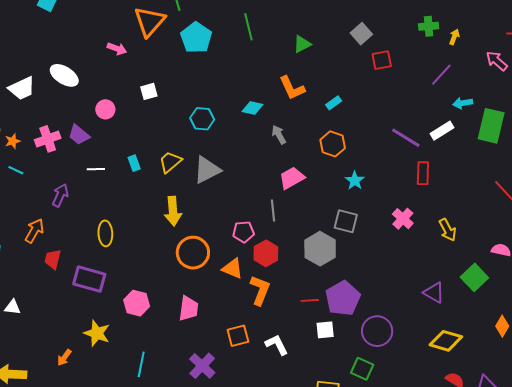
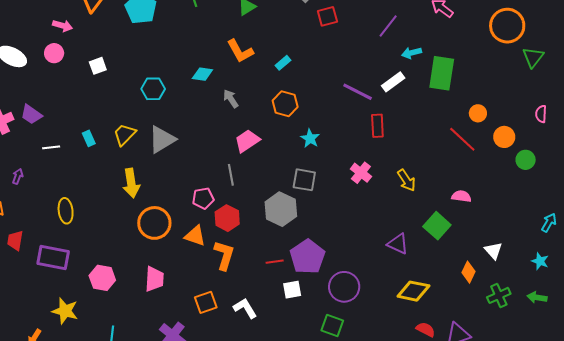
pink circle: (105, 109) -> (54, 53), moved
purple arrow: (60, 195) -> (18, 176), size x0.7

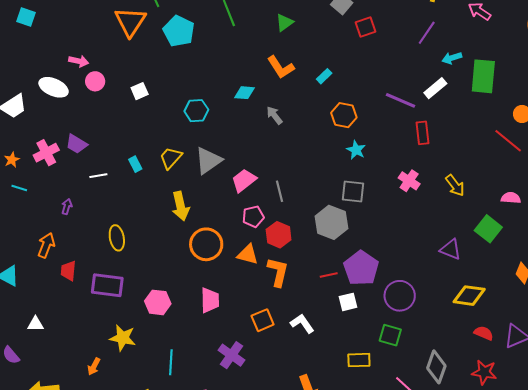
pink arrow: (63, 26) -> (79, 61), moved
orange hexagon: (285, 104) -> (344, 115), moved
pink trapezoid: (247, 141) -> (244, 180), moved

